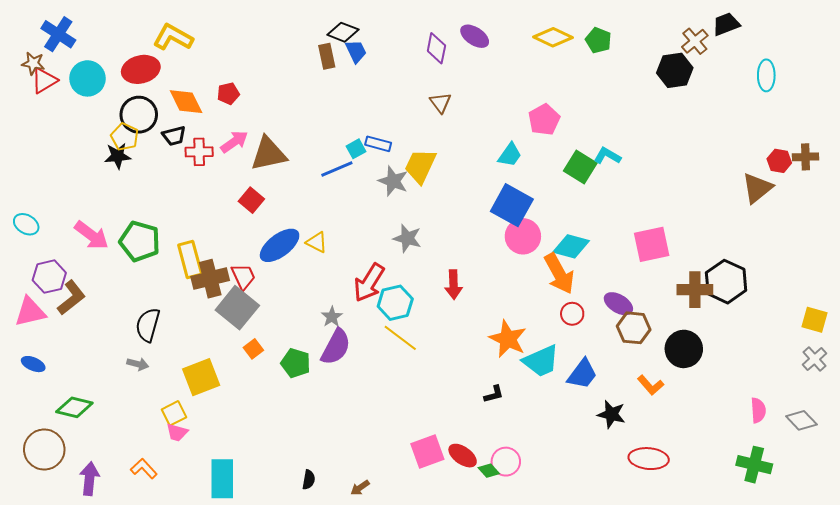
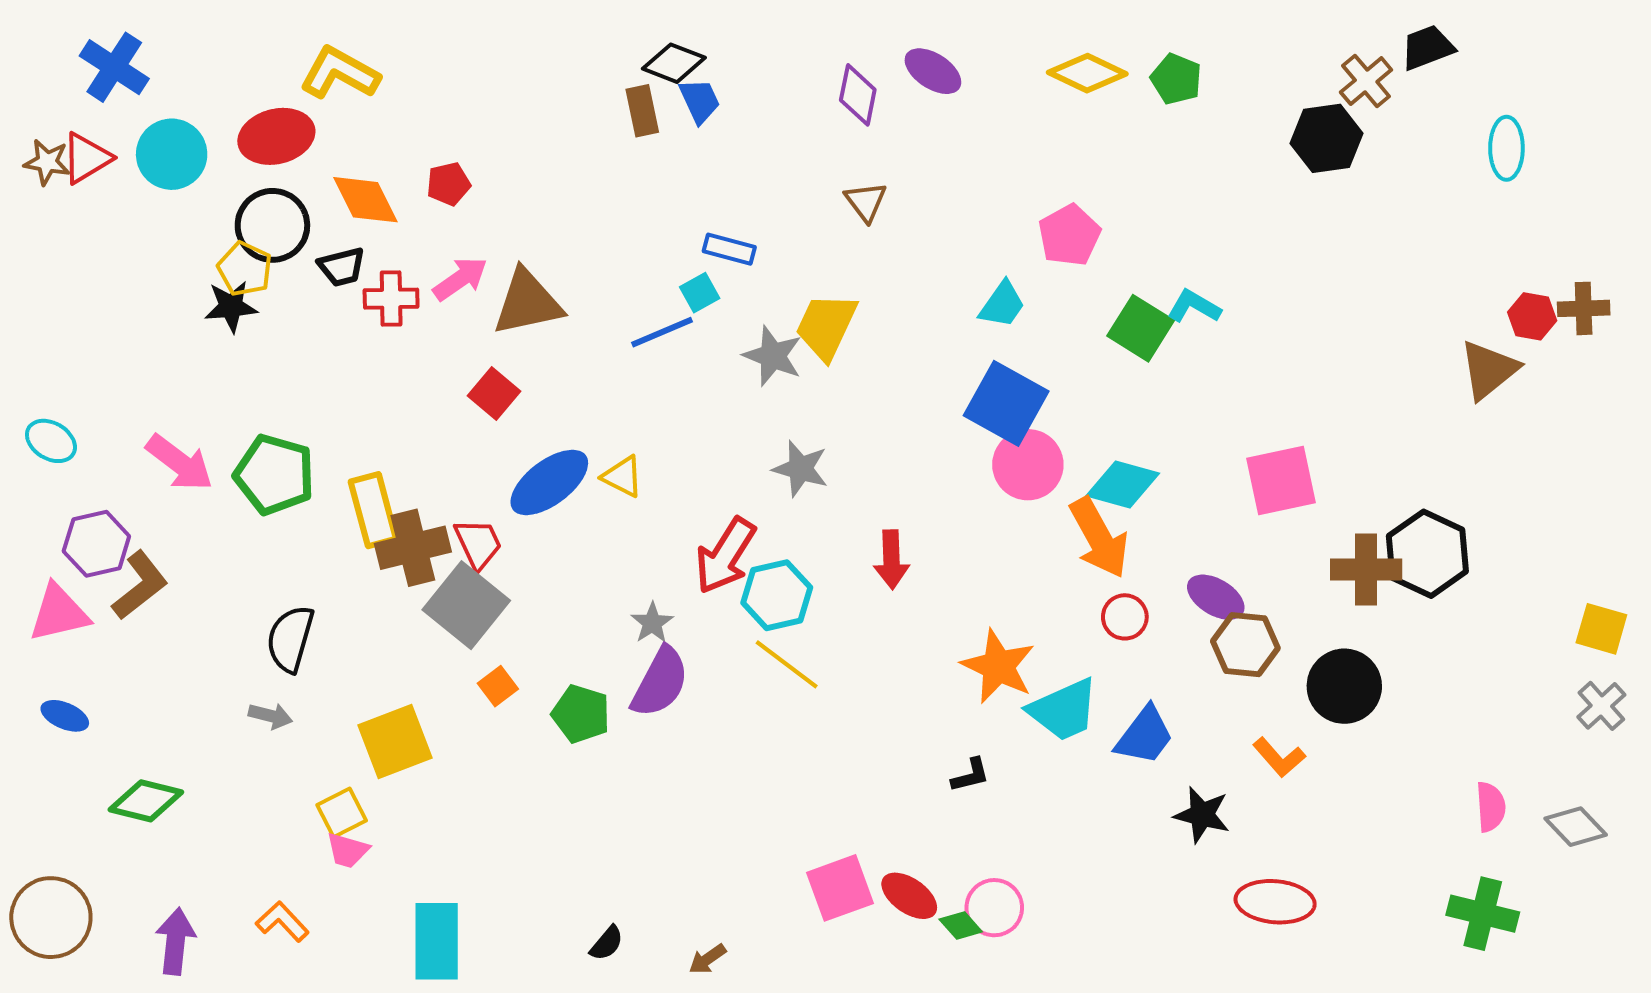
brown star: (33, 63) -> (47, 162), moved
blue rectangle: (378, 144) -> (729, 249), moved
brown circle: (44, 450) -> (51, 918), moved
black semicircle: (309, 480) -> (607, 943), turned 30

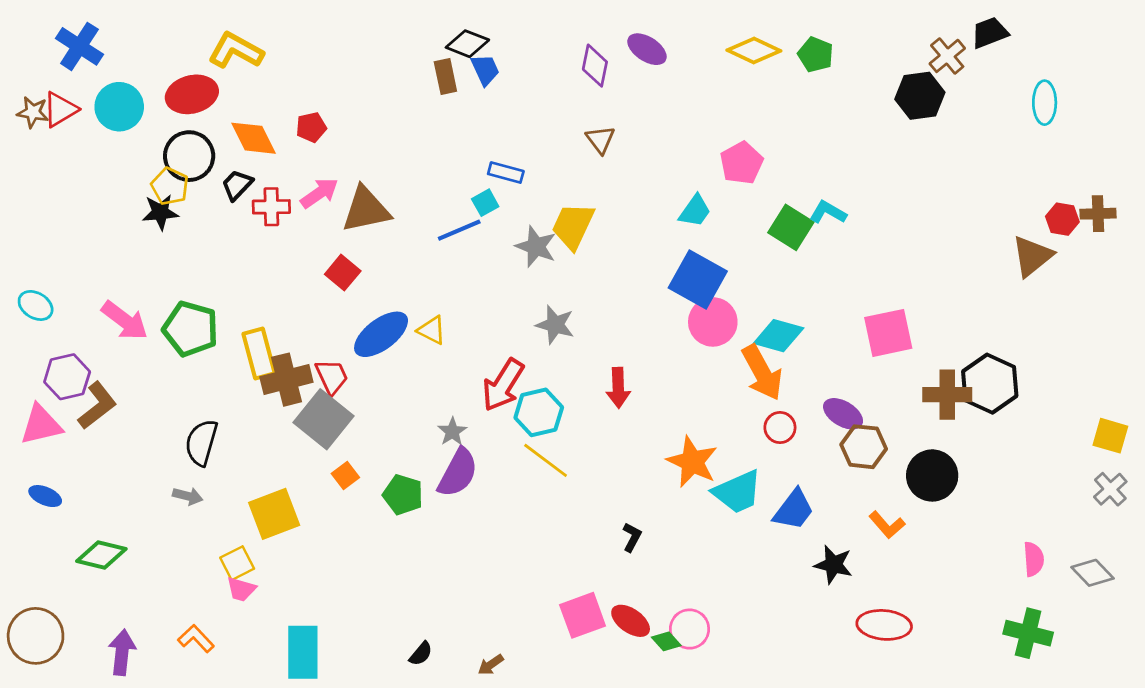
black trapezoid: (342, 267) -> (237, 185), turned 148
black L-shape: (971, 775) -> (632, 537), moved, turned -48

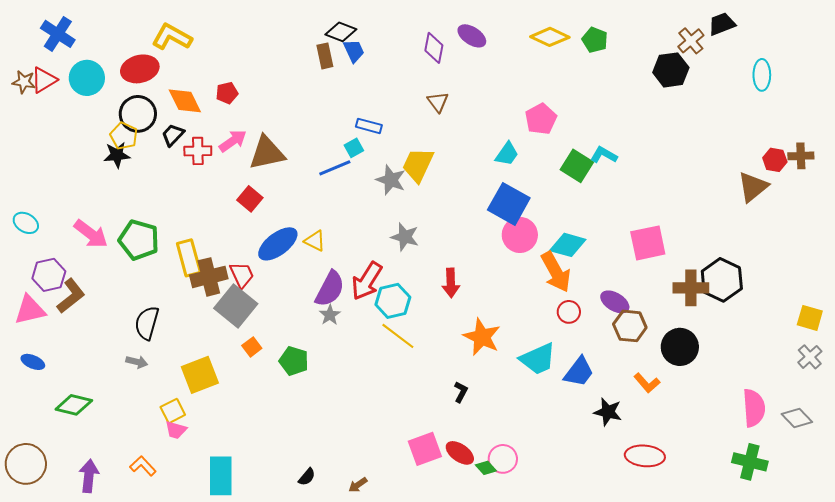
orange star: (692, 462) -> (482, 337), moved
purple semicircle: (458, 473) -> (330, 289), moved
pink semicircle: (1034, 559) -> (754, 408), size x1.5

